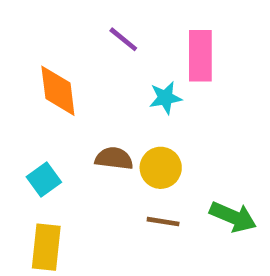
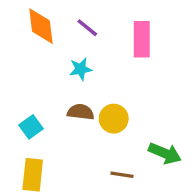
orange diamond: (58, 91) -> (41, 26), moved
cyan star: (165, 98) -> (81, 69), moved
brown line: (163, 222) -> (122, 175), moved

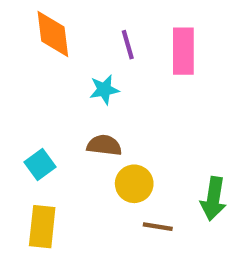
purple line: (87, 28) -> (128, 45), moved, turned 35
yellow circle: (114, 119) -> (134, 184), moved
green arrow: (165, 153) -> (213, 199), turned 76

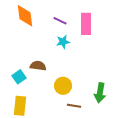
purple line: (128, 45) -> (60, 21), turned -48
cyan star: (104, 90) -> (63, 42), moved
brown semicircle: (104, 145) -> (38, 66), moved

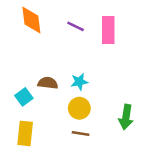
cyan star: (63, 42) -> (79, 82), moved
brown line: (74, 106) -> (81, 133), moved

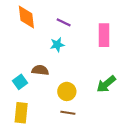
pink rectangle: (108, 30) -> (104, 35), moved
cyan star: (79, 82) -> (57, 45), moved
green arrow: (126, 117) -> (106, 84), moved, turned 42

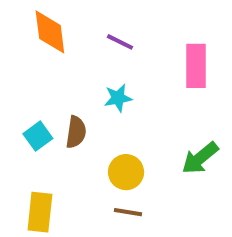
cyan star: (57, 45) -> (118, 98), moved
brown semicircle: (40, 70) -> (76, 132), turned 91
cyan square: (20, 82) -> (38, 136), moved

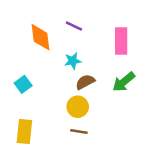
orange diamond: (50, 32) -> (40, 37), moved
brown semicircle: (76, 132) -> (85, 82), moved, turned -126
green arrow: (200, 158) -> (124, 82), moved

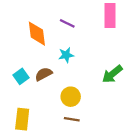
pink rectangle: (121, 41) -> (110, 16), moved
brown semicircle: (85, 82) -> (44, 74), moved

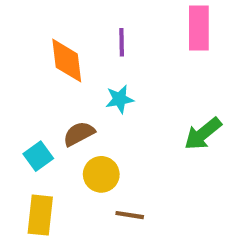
purple line: (67, 23) -> (122, 42), turned 63
cyan square: (21, 76) -> (38, 156), moved
yellow circle: (71, 97) -> (101, 174), moved

